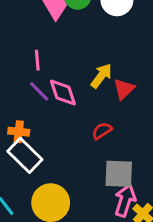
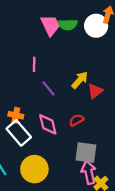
purple line: (39, 91) -> (49, 88), moved
pink diamond: (63, 93) -> (48, 124), moved
pink arrow: (125, 200) -> (89, 172), turned -35

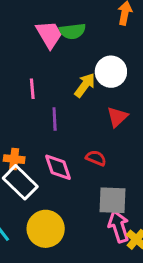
white circle: (96, 26) -> (111, 72), moved
yellow arrow: (80, 80) -> (85, 85), moved
purple line: (49, 88) -> (55, 119), turned 42
red semicircle: (77, 120) -> (96, 158), turned 56

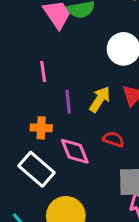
yellow arrow: (85, 85) -> (100, 99), moved
orange cross: (14, 159) -> (41, 128), moved

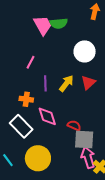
pink line: (43, 71) -> (30, 62), turned 32
red semicircle: (113, 139) -> (74, 125), moved

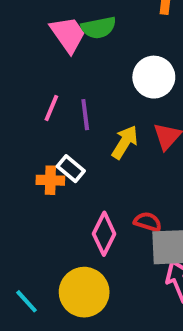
purple line: (45, 83) -> (85, 115), moved
pink diamond: (47, 116) -> (104, 234), moved, turned 50
white rectangle: (21, 126) -> (71, 169), moved, size x0.6

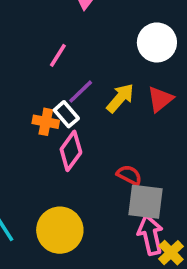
purple line: (85, 115) -> (81, 92), moved, turned 44
pink diamond: (104, 234) -> (71, 151), moved

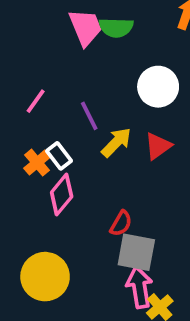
pink line: (58, 55) -> (36, 101), moved
purple line: (81, 92) -> (89, 116), moved, turned -76
orange cross: (46, 122) -> (37, 163), turned 35
red semicircle: (129, 175) -> (121, 223), turned 90

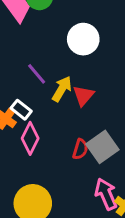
red triangle: (158, 146) -> (83, 95), moved
gray square: (136, 252) -> (102, 147), moved, turned -32

